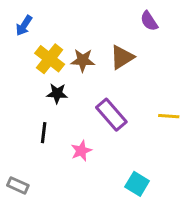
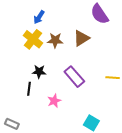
purple semicircle: (149, 21) -> (99, 14), size x1.5
blue arrow: (24, 26) -> (39, 17), moved
black star: (57, 93) -> (39, 72), moved

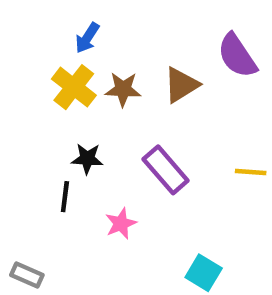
purple semicircle: (99, 14) -> (237, 56), moved

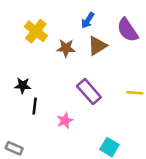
blue arrow: (87, 38) -> (88, 20), moved
yellow cross: (74, 87) -> (36, 31), moved
black star: (87, 159) -> (23, 86), moved

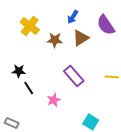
black line: (35, 106) -> (29, 88), turned -40

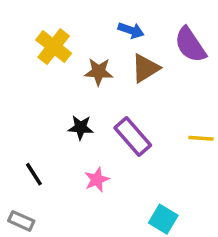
blue arrow: (73, 17) -> (131, 30), turned -104
black star: (19, 71) -> (81, 127), moved
black line: (29, 88) -> (34, 174), moved

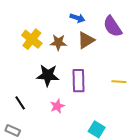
yellow cross: (54, 47) -> (32, 39), moved
black star: (81, 127) -> (48, 75), size x1.5
purple rectangle: (133, 136) -> (79, 81), turned 40

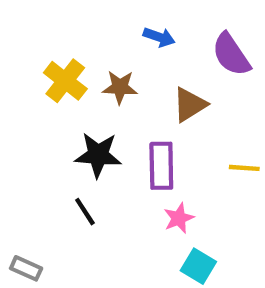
brown triangle: (86, 40) -> (190, 105), moved
black line: (20, 103) -> (85, 212), moved
pink star: (57, 106) -> (179, 218), moved

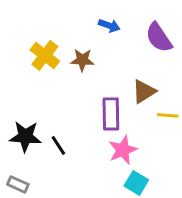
brown triangle: (190, 105) -> (144, 91), moved
black star: (98, 155) -> (25, 136), moved
pink star: (179, 218) -> (123, 150), size x1.4

